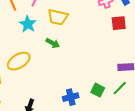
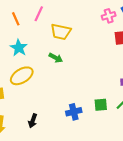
cyan star: (28, 24) -> (19, 48), moved
green square: (98, 90) -> (101, 105), turned -32

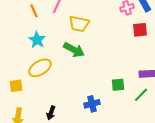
green arrow: (56, 58) -> (74, 50), size x1.5
green square: (101, 105) -> (118, 85), moved

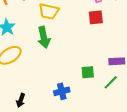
red square: (140, 30) -> (96, 17), moved
green arrow: (74, 50) -> (44, 37), turned 50

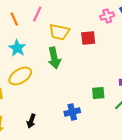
red square: (96, 17) -> (88, 38), moved

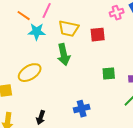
orange line: (14, 19) -> (24, 16), turned -32
cyan star: (17, 48) -> (37, 32), moved, turned -30
green square: (98, 93) -> (109, 74), moved

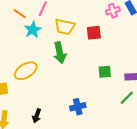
cyan star: (37, 32) -> (33, 30), turned -30

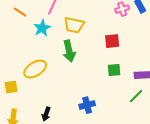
orange line: (20, 14) -> (20, 12), moved
red square: (94, 33) -> (112, 41), moved

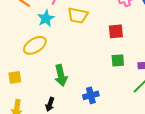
green arrow: (69, 51) -> (61, 75), moved
yellow ellipse: (35, 69) -> (35, 45), moved

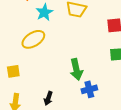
green arrow: (61, 75) -> (76, 69), moved

